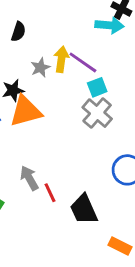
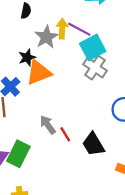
gray star: (40, 68) -> (46, 37), size x1.5
cyan square: (97, 87) -> (93, 47), size x1.6

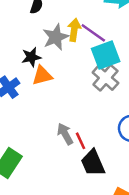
orange triangle: (39, 73) -> (42, 76), size x0.7
gray arrow: (48, 125) -> (65, 134), moved
red line: (65, 134) -> (81, 141), moved

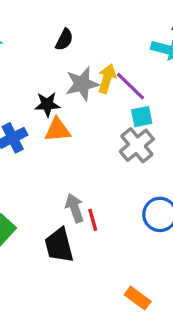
cyan square: (106, 55) -> (142, 117), size x0.6
black trapezoid: (93, 163) -> (59, 245), moved

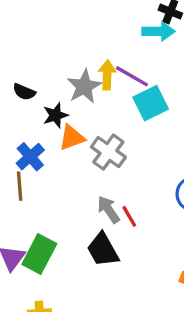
black semicircle: (64, 40) -> (24, 92), moved, turned 100
cyan square: (142, 117) -> (151, 103), size x1.5
gray cross: (137, 145) -> (108, 152), moved

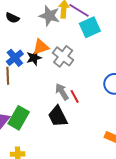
gray star: (84, 86) -> (49, 16), turned -30
black star: (55, 115) -> (34, 58), moved

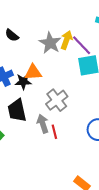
gray cross: (63, 56) -> (57, 100), moved
black trapezoid: (58, 116) -> (17, 110), moved

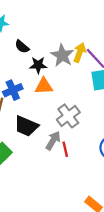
black star: (23, 82) -> (38, 65), moved
black trapezoid: (17, 110) -> (26, 126), turned -55
gray arrow: (43, 124) -> (53, 141), turned 48

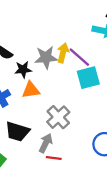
gray star: (62, 55) -> (46, 57), turned -30
red line: (65, 149) -> (54, 158), moved, turned -64

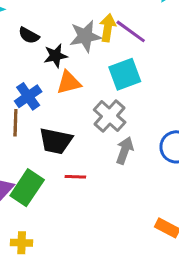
cyan square: (88, 78) -> (125, 74), moved
gray arrow: (46, 143) -> (125, 150), moved
red line: (54, 158) -> (75, 177), moved

